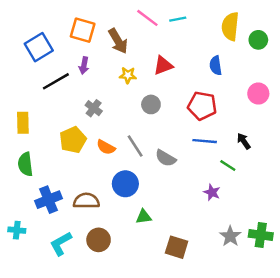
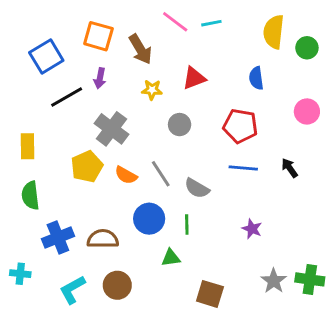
gray cross: (94, 108) -> (111, 129), size x1.6
green line: (228, 165) -> (187, 224), moved, turned 56

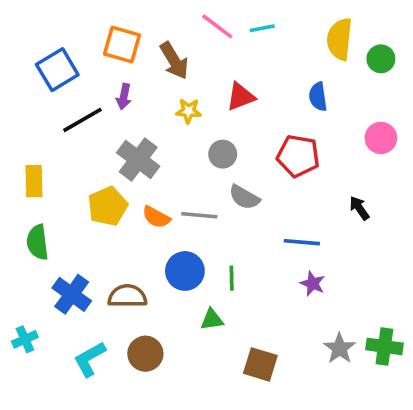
blue line: (243, 168) -> (302, 242), moved
gray line: (161, 174) -> (199, 215), turned -52
gray semicircle: (197, 188) -> (244, 197), moved
blue cross: (58, 237) -> (72, 294), turned -32
cyan cross: (20, 274) -> (25, 339), turned -30

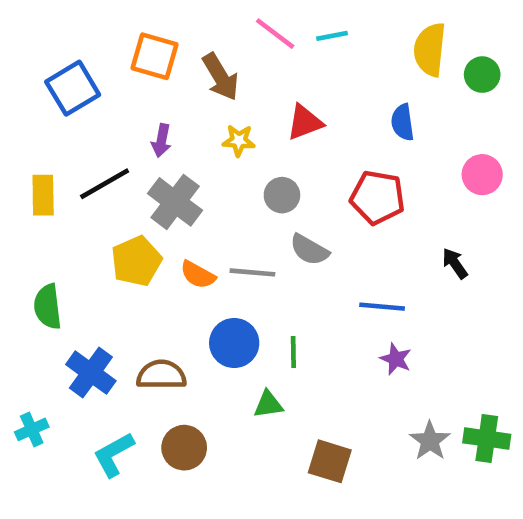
purple arrow: (124, 97) -> (161, 141), moved
black line: (82, 120) -> (105, 184), moved
yellow rectangle: (34, 181) -> (43, 195), moved

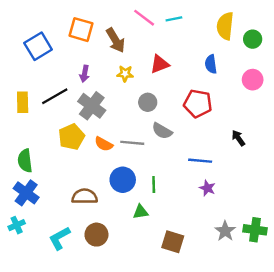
pink circle: (482, 175) -> (253, 80), moved
blue cross: (91, 373) -> (26, 193), moved

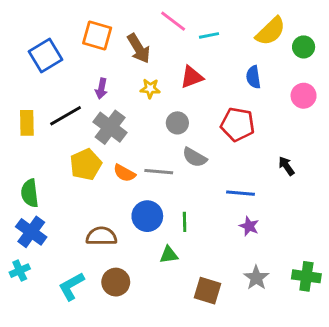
cyan line: (174, 19) -> (209, 35), moved
yellow semicircle: (225, 26) -> (271, 31), turned -140
gray star: (225, 231) -> (256, 278), moved

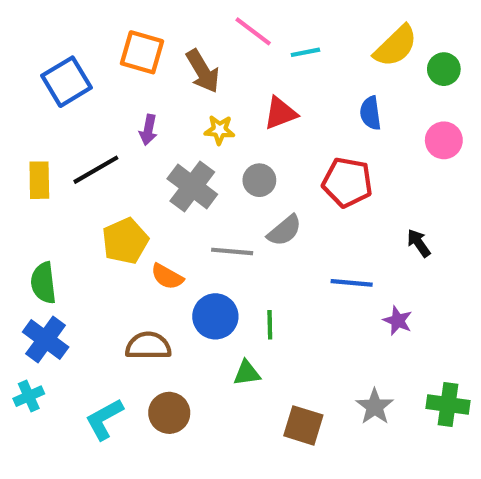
gray cross: (110, 127) -> (192, 186), moved
gray semicircle: (195, 157) -> (285, 230), turned -70
orange semicircle: (124, 173) -> (167, 277), moved
purple star: (249, 226) -> (398, 321), moved

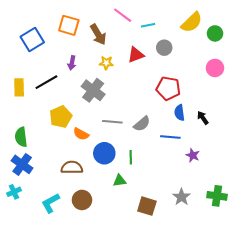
blue semicircle: (370, 113) -> (179, 113), moved
gray circle: (259, 180) -> (164, 48), moved
gray semicircle: (285, 230) -> (142, 124), moved

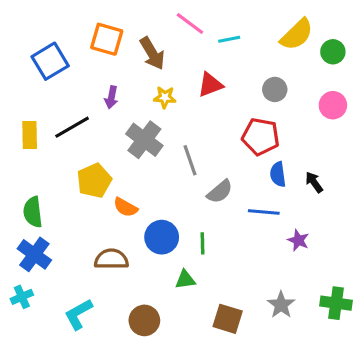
gray circle: (164, 48) -> (275, 89), moved
gray line: (112, 122) -> (190, 160), moved, turned 66
brown circle: (82, 200) -> (144, 320), moved

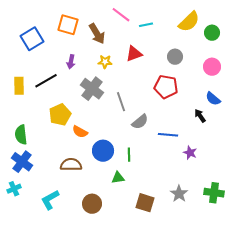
blue semicircle: (278, 174) -> (213, 99), moved, turned -42

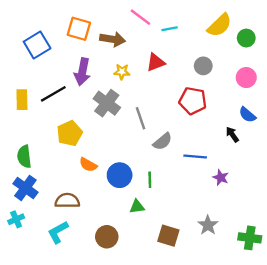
brown arrow: (97, 34) -> (113, 39), turned -50
purple arrow: (71, 62) -> (82, 72), size x1.6
orange semicircle: (80, 132) -> (88, 165), moved
brown semicircle: (71, 165) -> (67, 201), moved
green cross: (214, 193) -> (250, 238), moved

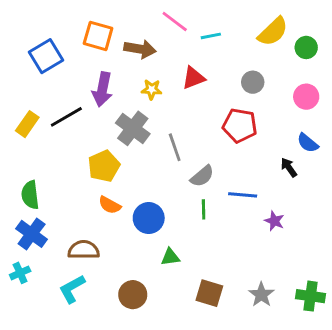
yellow rectangle: (22, 100) -> (27, 124), turned 36
yellow pentagon: (70, 133) -> (104, 166), moved
green line: (150, 180) -> (204, 209), moved
gray star: (208, 225) -> (261, 295), moved

